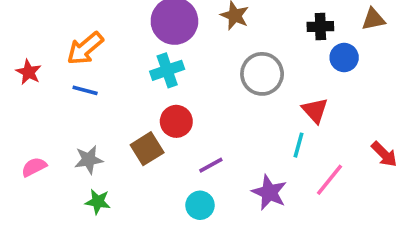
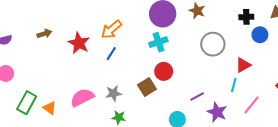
red star: (29, 72) -> (79, 43), size x1.5
blue line: (85, 90) -> (111, 54), turned -72
red triangle: (315, 110) -> (243, 65), turned 42
purple line: (211, 165) -> (197, 96), moved
pink semicircle: (34, 167) -> (82, 98), size x1.6

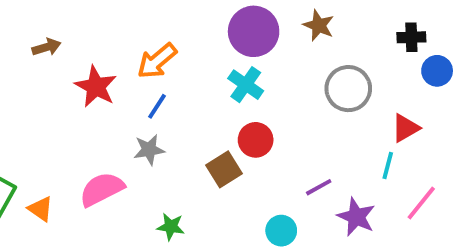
brown arrow: (44, 34) -> (46, 47), moved
cyan cross: (158, 42) -> (246, 85), turned -36
gray star: (113, 93) -> (149, 150), moved

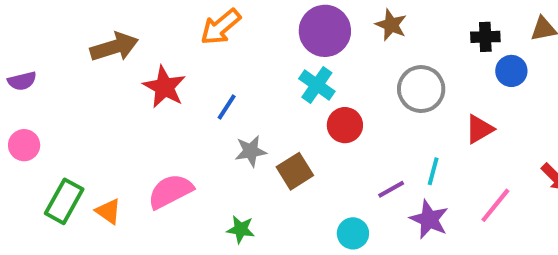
brown arrow: (46, 47) -> (114, 47), size x1.6
orange arrow: (157, 61) -> (221, 27), moved
red circle: (256, 140) -> (345, 125), moved
gray star: (149, 150) -> (251, 151), moved
cyan line: (388, 165) -> (433, 171), moved

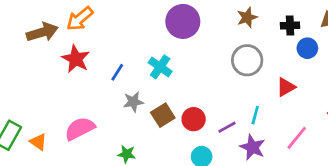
brown star: (391, 25) -> (247, 17), moved, turned 30
orange arrow: (221, 27) -> (80, 19), moved
cyan cross: (317, 85) -> (160, 67), moved
red circle: (345, 125) -> (194, 119), moved

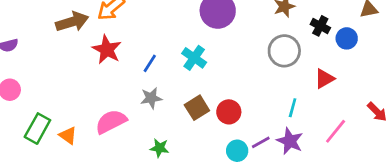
black cross: (290, 25) -> (320, 26), moved, turned 30
gray star: (133, 102) -> (151, 98), moved
purple line: (227, 127) -> (261, 142), moved

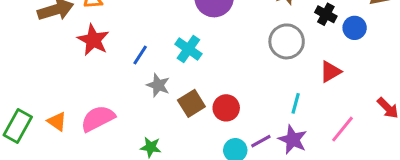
gray star: (151, 98) -> (158, 85), moved, turned 30
orange triangle: (68, 135) -> (57, 121), moved

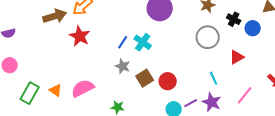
blue line: (140, 55) -> (123, 42), moved
cyan line: (296, 103) -> (214, 78), turned -40

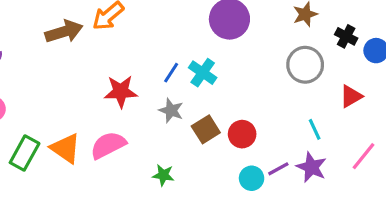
red star: (80, 36) -> (121, 92), moved, turned -30
orange triangle: (56, 90) -> (66, 148), size x1.5

